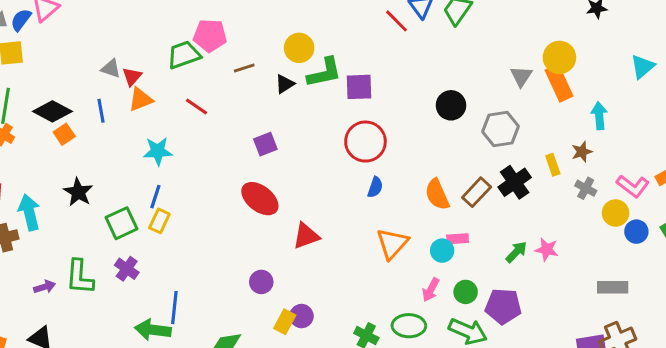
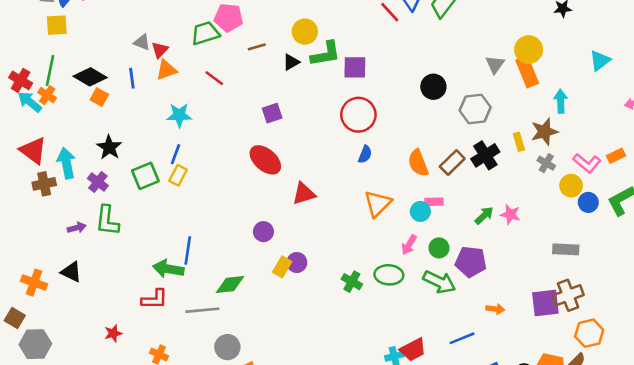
orange square: (64, 134) -> (99, 97), turned -30
brown star: (582, 152) -> (544, 132), size x1.5
purple cross: (127, 269) -> (98, 182), moved

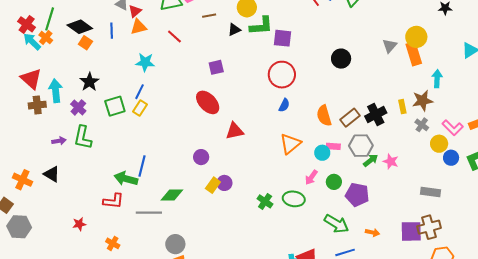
gray hexagon: (475, 109) -> (361, 146), moved
green arrow: (439, 282) -> (336, 224), moved
gray circle: (227, 347) -> (175, 244), moved

